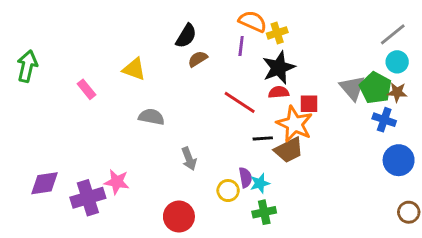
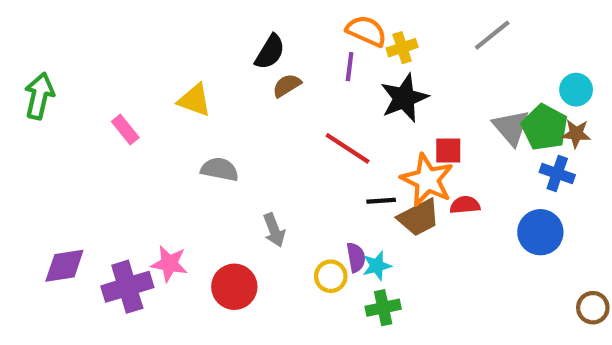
gray line: (393, 34) -> (492, 35), moved
red semicircle: (279, 92) -> (465, 205), moved
blue circle: (399, 160) -> (540, 232), moved
red circle: (179, 217) -> (234, 287), moved

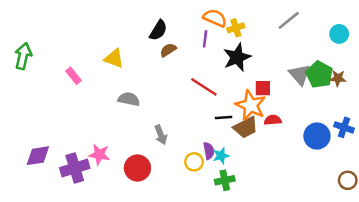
cyan circle: (576, 90) -> (339, 34), moved
blue cross: (557, 174) -> (344, 127), moved

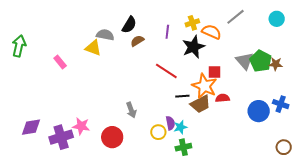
orange semicircle: (215, 18) -> (211, 32), moved
cyan circle: (339, 34) -> (277, 19), moved
gray semicircle: (129, 99) -> (105, 35), moved

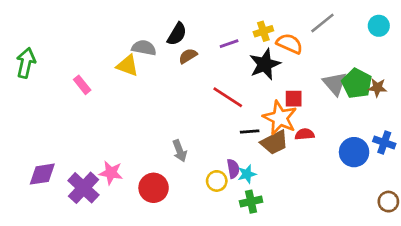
purple line: (167, 32) -> (229, 44), turned 64
purple cross: (61, 137) -> (83, 188), turned -30

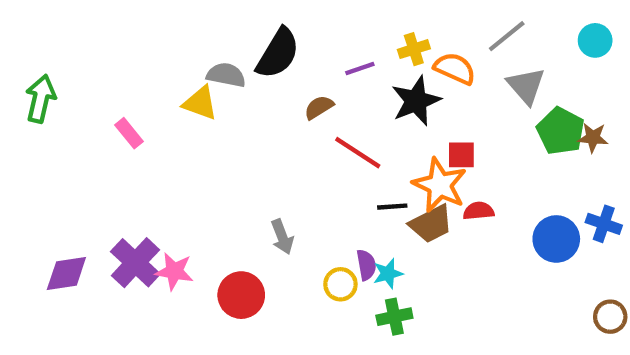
black semicircle: (177, 34) -> (278, 53), size x1.4
brown semicircle: (188, 56) -> (319, 107), moved
gray triangle: (335, 83) -> (526, 86), moved
purple cross: (83, 188) -> (135, 263), moved

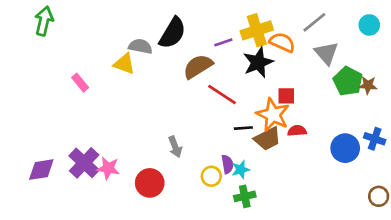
yellow cross: (414, 49) -> (257, 30), size x1.6
green arrow: (41, 99) -> (44, 21), moved
brown semicircle: (319, 107) -> (198, 66), size x1.6

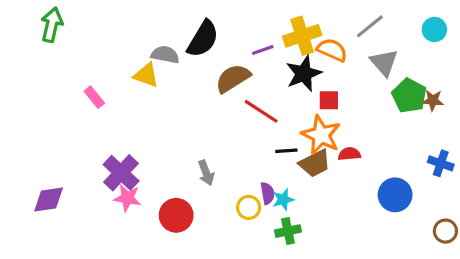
red square: (286, 96) -> (329, 100), moved
blue circle: (345, 148) -> (395, 195), moved
purple cross: (84, 163) -> (121, 173), moved

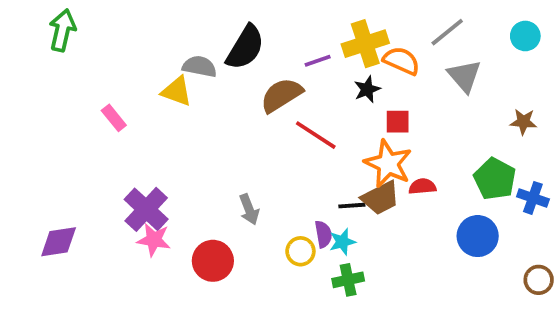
black star: (304, 74) -> (367, 89), size x0.6
green pentagon: (409, 96) -> (495, 179), moved
black line: (286, 151) -> (352, 206), moved

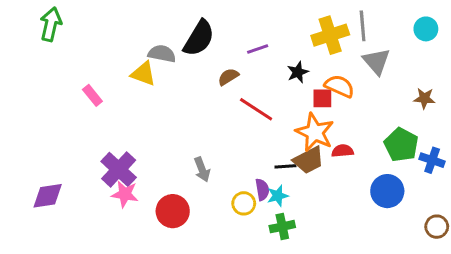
gray line: (447, 32) -> (363, 26), turned -56
yellow cross: (365, 44) -> (330, 35), moved
orange semicircle: (401, 61) -> (339, 86), moved
brown semicircle: (281, 95) -> (228, 77), size x0.6

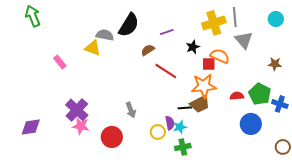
green arrow: (51, 24) -> (33, 16), turned -35
orange star: (315, 132) -> (204, 86), turned -30
red semicircle: (343, 151) -> (237, 96), moved

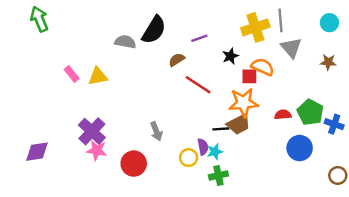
yellow triangle: (93, 48) -> (98, 76), moved, turned -30
brown star: (275, 64) -> (328, 62), moved

